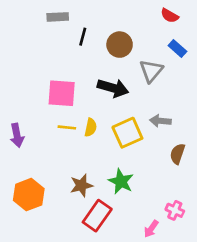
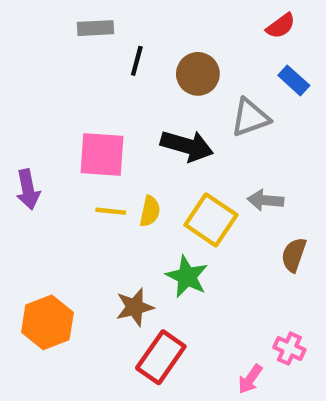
red semicircle: (170, 16) -> (281, 26), turned -66
gray triangle: (151, 71) -> (250, 117), turned 30
yellow square: (127, 133) -> (211, 220), turned -32
purple arrow: (17, 135) -> (28, 189), moved
green star: (121, 181) -> (187, 277), moved

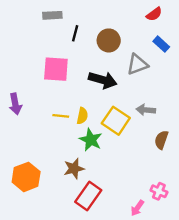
pink square: (102, 155) -> (56, 69), moved
green star: (187, 277) -> (91, 140), moved

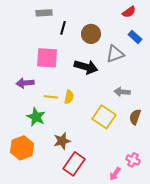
purple arrow: (15, 104) -> (25, 83), moved, turned 96
yellow square: (116, 121) -> (104, 117), moved
green star: (91, 140) -> (36, 117), moved

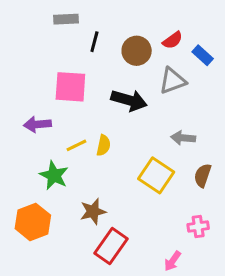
red semicircle: (129, 12) -> (173, 40), moved
yellow line: (51, 97) -> (76, 145), turned -32
pink cross: (133, 160) -> (198, 226), moved, turned -32

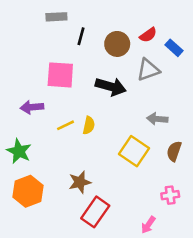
green star: (54, 175) -> (19, 151), moved

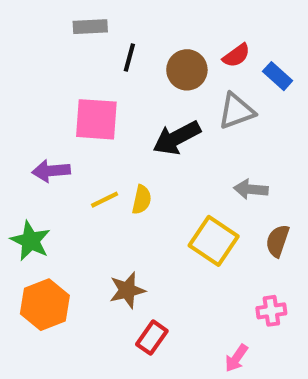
black arrow: (111, 87) -> (177, 138), turned 136
red rectangle: (95, 212) -> (152, 338), size x0.7

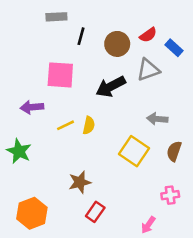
orange hexagon: (45, 305) -> (32, 213), moved

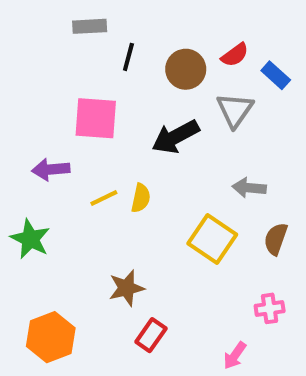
gray triangle: (148, 70) -> (235, 110), turned -35

